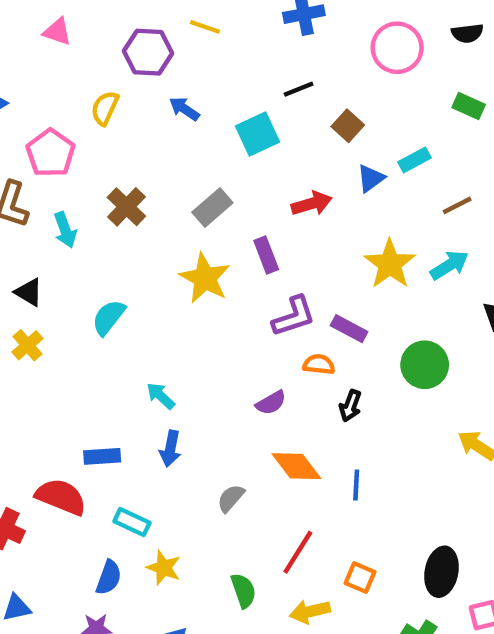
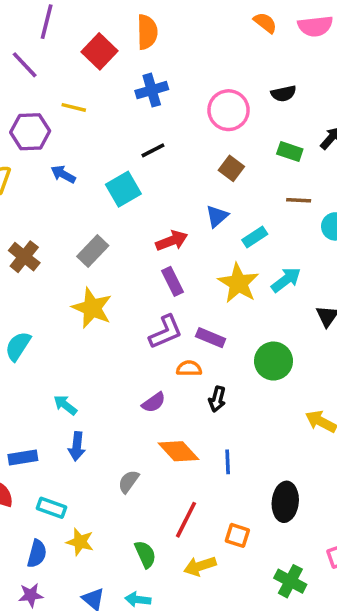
brown square: (348, 126) -> (231, 168), moved
cyan rectangle: (414, 160) -> (255, 237), moved
brown line: (457, 205) -> (299, 200), moved, turned 35
purple rectangle: (266, 255) -> (173, 281), moved
black ellipse: (441, 572) -> (285, 502), moved

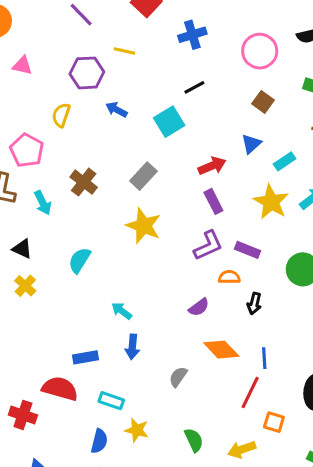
red line: (186, 520) -> (250, 393), moved

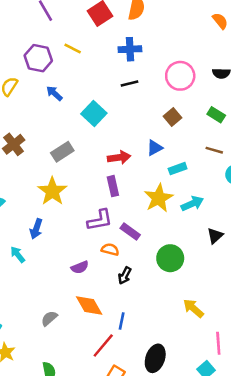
black line: (194, 87) -> (129, 84), moved
cyan square: (169, 122) -> (94, 114), turned -30
blue arrow: (132, 347) -> (36, 229), moved

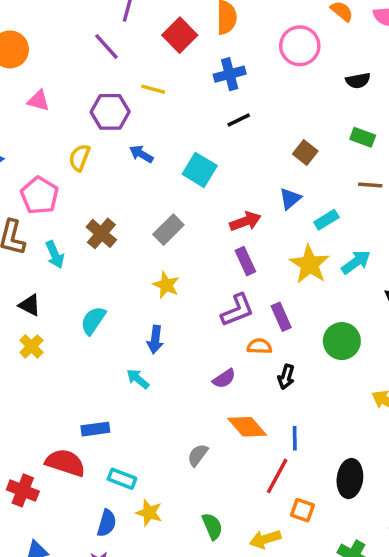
pink circle: (180, 76) -> (300, 46), moved
yellow star: (52, 191) -> (166, 285), size x0.7
purple rectangle: (130, 232) -> (281, 317), turned 42

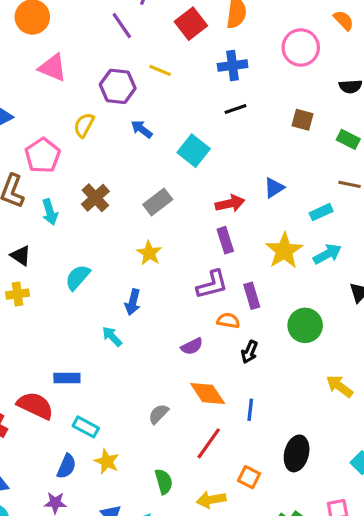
pink triangle: (38, 101) -> (53, 68), size x1.4
brown square: (305, 152) -> (303, 120), moved, turned -30
cyan rectangle: (326, 220) -> (321, 212), moved
yellow cross: (31, 346) -> (17, 294), turned 30
red line: (277, 476) -> (209, 443), moved

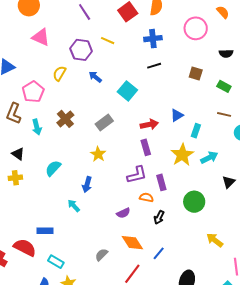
cyan rectangle: (321, 212) -> (196, 131), moved, turned -48
blue line: (250, 410) -> (159, 253), turned 32

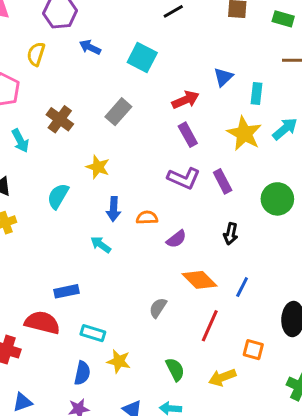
yellow star: (98, 154) -> (98, 167), moved
purple L-shape: (137, 175) -> (184, 178), turned 50
orange semicircle: (146, 197) -> (147, 218), moved

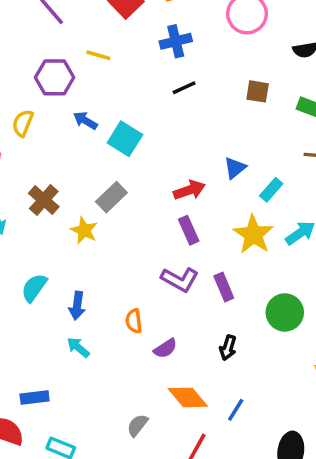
cyan square: (142, 58) -> (125, 139), moved
cyan rectangle: (256, 93) -> (271, 190), turned 30
yellow star: (98, 167) -> (84, 230), moved
blue arrow: (114, 209) -> (77, 306), moved
orange semicircle: (147, 218) -> (134, 321), turned -100

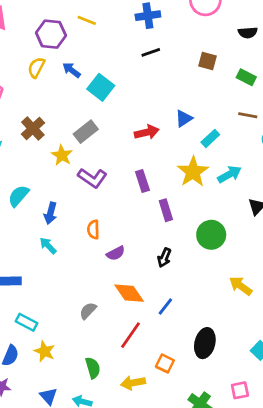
yellow semicircle: (23, 123) -> (36, 68), moved
purple rectangle: (189, 230) -> (142, 181), moved
purple L-shape: (180, 280) -> (92, 178), moved

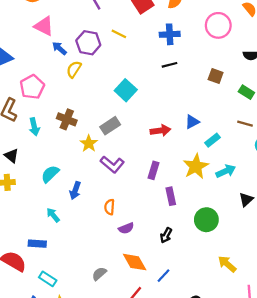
blue arrow: (71, 70) -> (59, 48), moved
brown cross: (33, 128) -> (67, 119), turned -30
purple rectangle: (142, 181) -> (153, 170), turned 30
cyan arrow: (48, 246) -> (53, 215), moved

